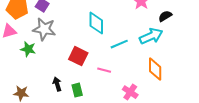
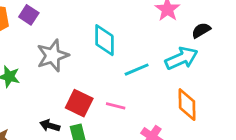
gray star: (44, 29) -> (53, 56), moved, turned -30
red square: (78, 56) -> (79, 103), moved
black arrow: (57, 84) -> (50, 126), turned -56

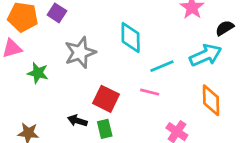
pink line: (116, 106) -> (150, 92), moved

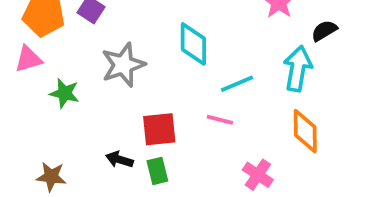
cyan arrow: (206, 55) -> (298, 69), turned -56
red square: (106, 99) -> (159, 129), turned -32

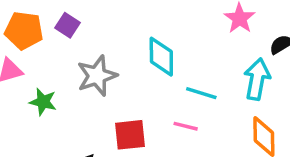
cyan line: (237, 84) -> (201, 93), turned 40

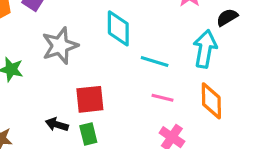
pink line: (186, 126) -> (162, 98), moved

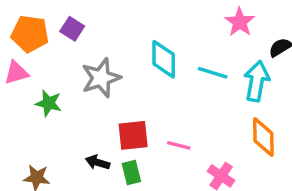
cyan line: (155, 61) -> (213, 73), moved
pink line: (162, 98) -> (179, 145), moved

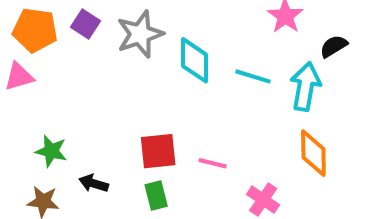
gray star: (101, 78) -> (140, 34), moved
green star: (49, 103) -> (51, 151), moved
black arrow: (98, 162) -> (94, 183), moved

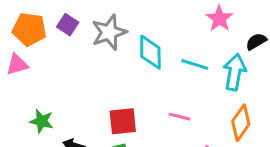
orange diamond: (313, 153) -> (241, 123), turned 36
pink line: (213, 163) -> (180, 117), moved

